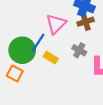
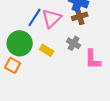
blue line: (38, 43) -> (35, 17), moved

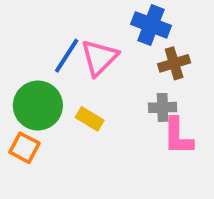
brown cross: (80, 16) -> (174, 63), moved
gray cross: (74, 43) -> (163, 107), moved, turned -32

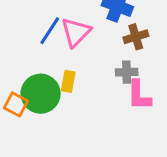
green circle: (38, 106) -> (41, 94), moved
yellow rectangle: (90, 119) -> (68, 81), turned 70

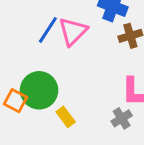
gray cross: (127, 72) -> (122, 118), moved, turned -30
yellow rectangle: (68, 81) -> (66, 117), moved, turned -48

